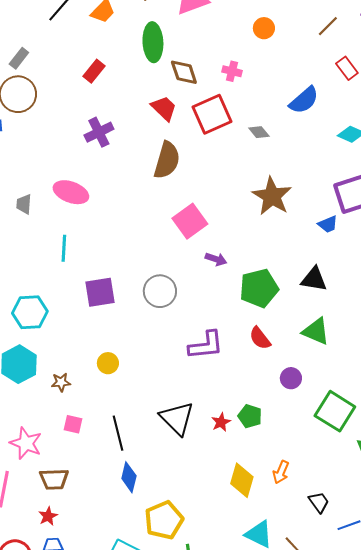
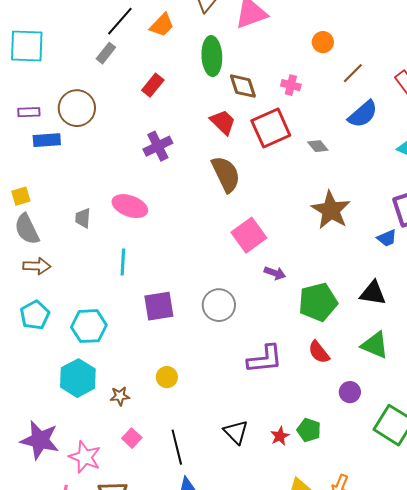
brown line: (328, 26) -> (353, 73), moved
gray rectangle: (19, 58) -> (106, 53), moved
brown semicircle: (167, 160) -> (226, 174), turned -42
black triangle: (177, 418) -> (236, 432), size x0.7
pink square: (73, 424) -> (132, 438), turned 30

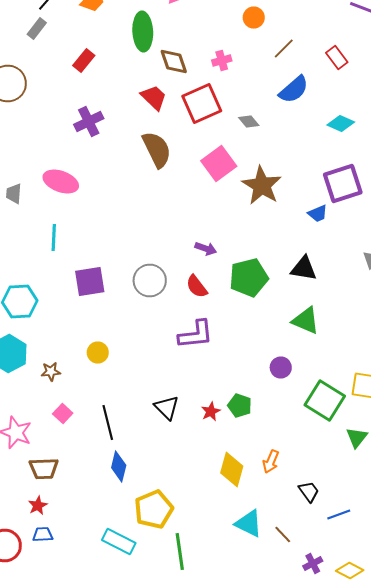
pink cross: (291, 85) -> (222, 60), turned -30
pink square: (249, 235) -> (219, 164), moved
red semicircle: (319, 352) -> (197, 286), moved

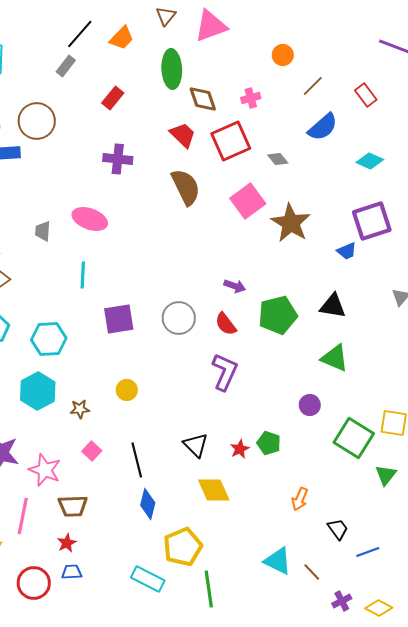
purple cross: (89, 122) -> (118, 159), turned 32
purple L-shape: (196, 334) -> (225, 372), turned -60
yellow diamond: (232, 470) -> (214, 490), moved, turned -40

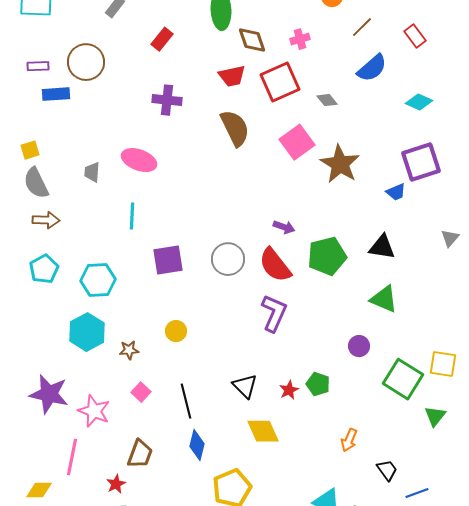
red trapezoid: (183, 135) -> (232, 76), turned 124
red semicircle: (226, 324) -> (275, 265), size x1.5
brown trapezoid: (73, 506) -> (140, 454), moved, turned -68

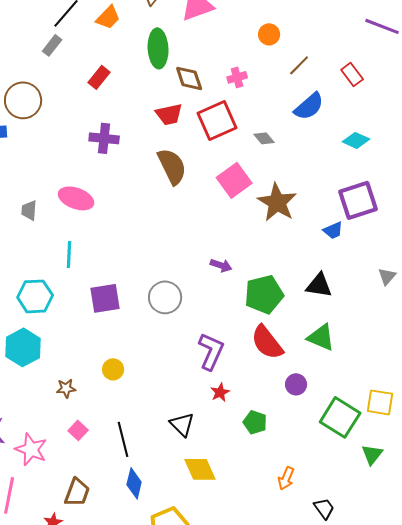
red semicircle: (275, 265) -> (267, 342), moved
cyan hexagon: (98, 280) -> (35, 296), moved
cyan hexagon: (87, 332) -> (23, 347), moved
red star: (289, 390) -> (220, 392), moved

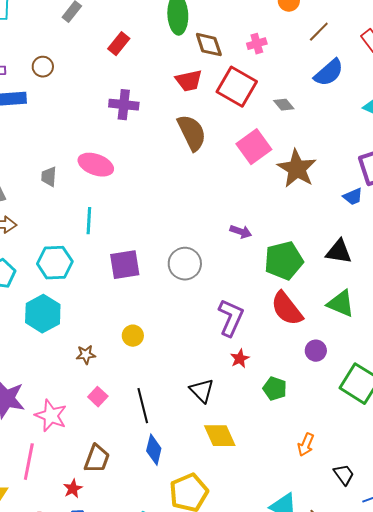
brown circle: (23, 100) -> (43, 67), size x0.6
red square: (217, 120) -> (237, 87), turned -36

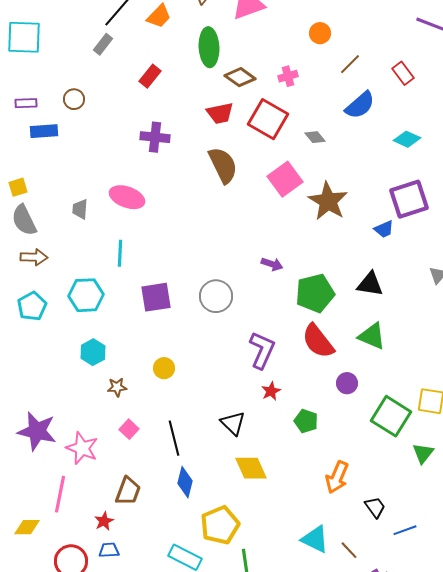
brown diamond: (209, 45) -> (240, 77), turned -36
cyan hexagon: (43, 314) -> (93, 352), moved, size x0.7
orange arrow: (306, 445) -> (337, 477), size x1.4

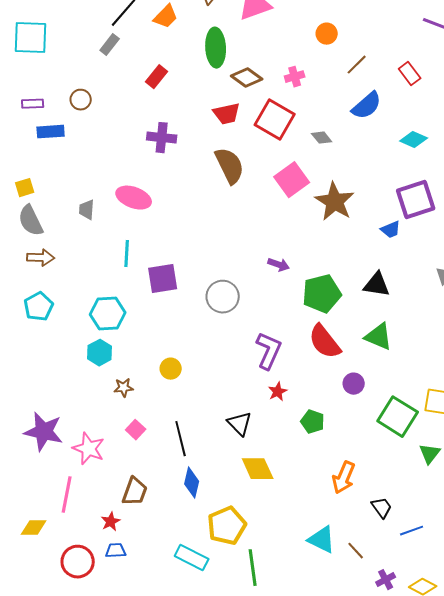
cyan hexagon: (86, 295) -> (108, 314), moved
purple square: (156, 297) -> (163, 279), moved

